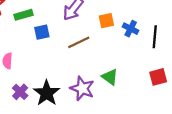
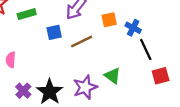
blue square: (42, 32) -> (54, 32), moved
black line: (155, 37) -> (146, 50), moved, turned -30
purple star: (82, 88) -> (85, 87), turned 30

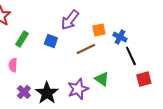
green rectangle: (27, 14) -> (22, 39), moved, turned -42
blue square: (54, 32) -> (51, 41), turned 32
brown line: (82, 41) -> (86, 49), moved

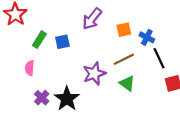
blue square: (51, 41) -> (62, 42), moved, turned -32
brown line: (86, 49) -> (124, 59), moved
purple star: (78, 89) -> (94, 74), moved

